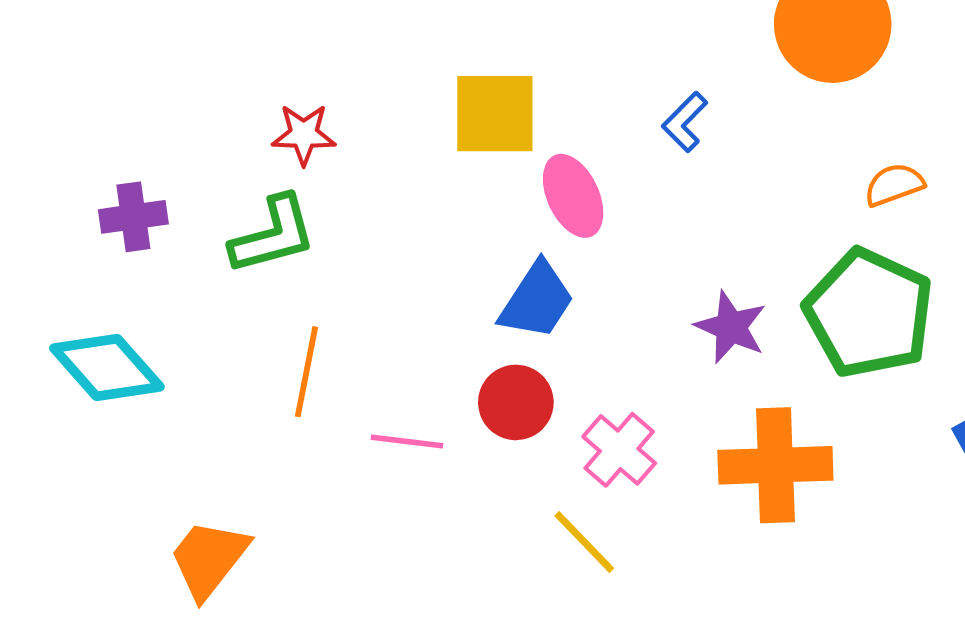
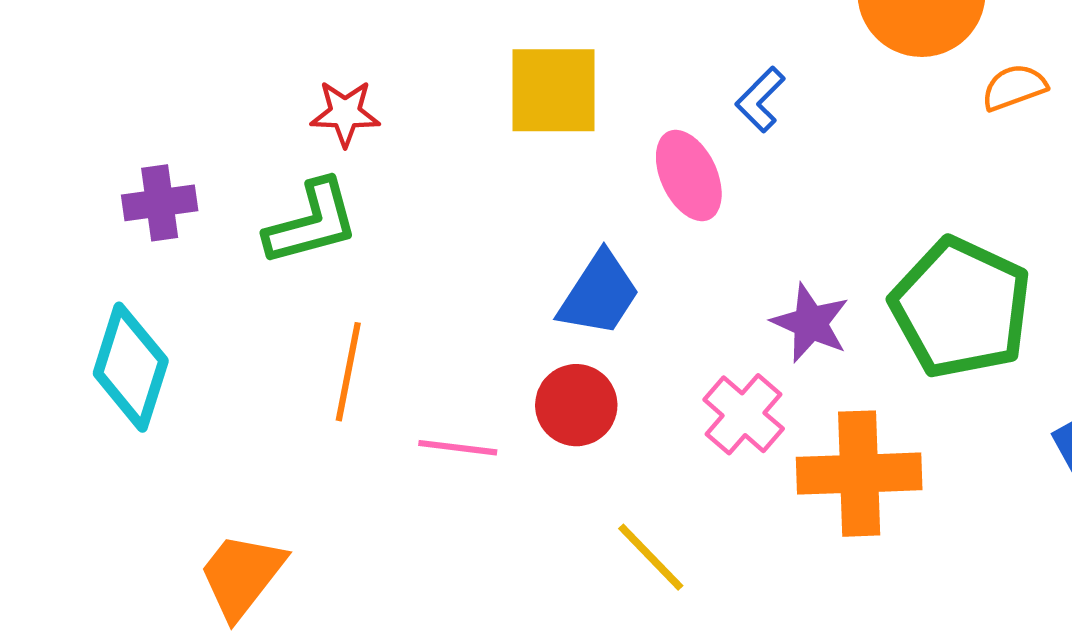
orange semicircle: (894, 185) -> (1014, 87), moved
pink ellipse: (573, 196) -> (689, 176), moved
cyan diamond: (107, 368) -> (131, 367), turned 59
pink cross: (619, 450) -> (744, 414), moved

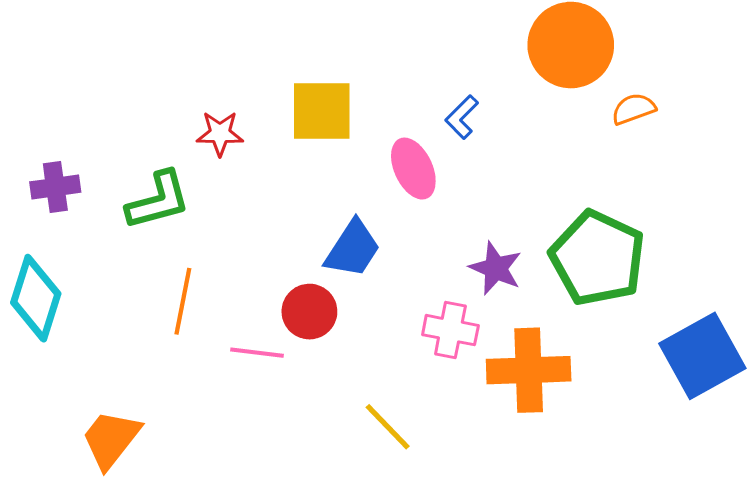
red star: (345, 113) -> (220, 134), moved
red circle: (576, 405) -> (309, 312), moved
pink cross: (744, 414) -> (450, 330), turned -30

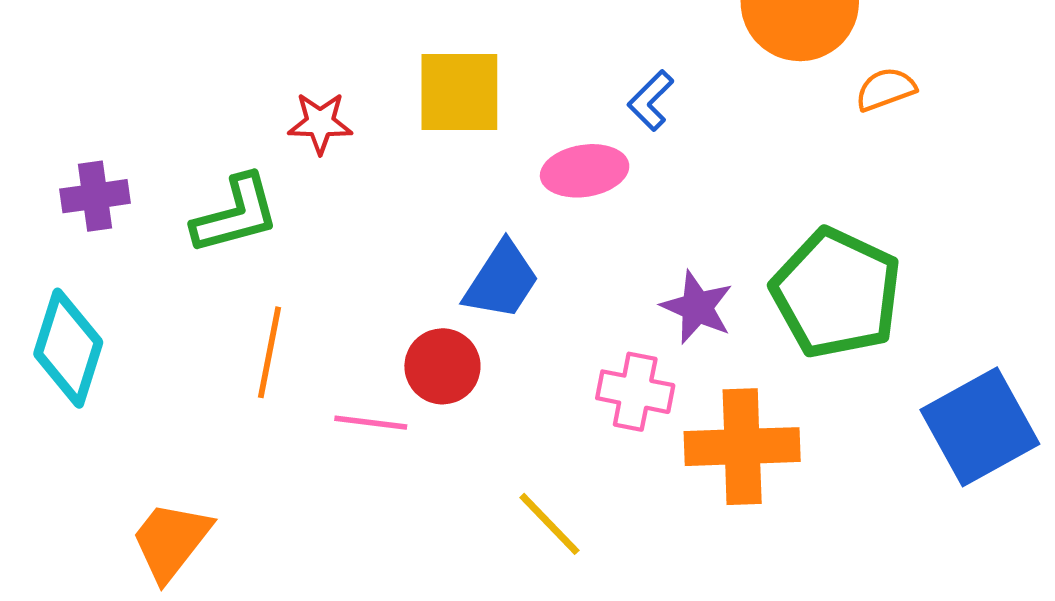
pink ellipse: (413, 169) -> (585, 171), turned -74

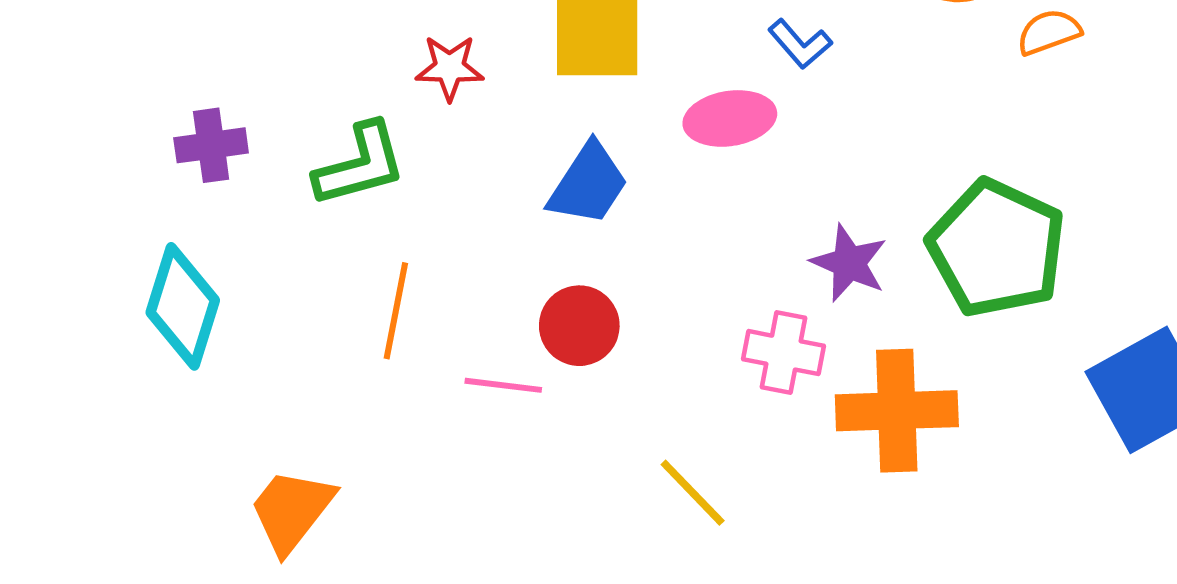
blue L-shape: (651, 100) -> (800, 44), turned -86
blue trapezoid: (502, 281) -> (588, 184), moved

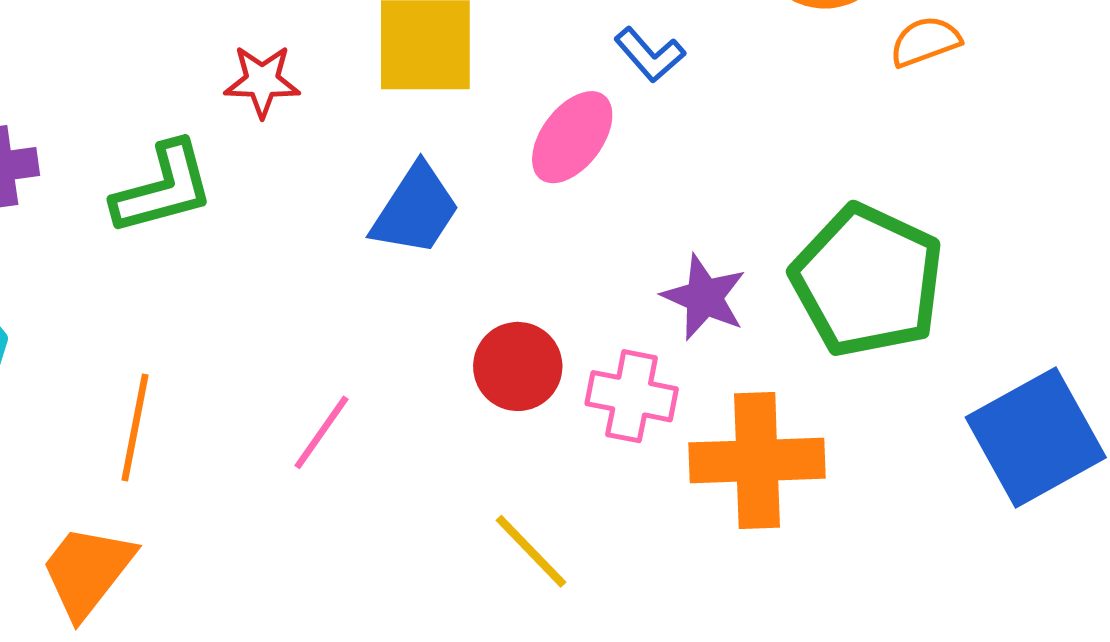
pink ellipse: (730, 118) -> (572, 137), turned -44
orange line: (396, 311) -> (135, 428), moved
red circle: (579, 326) -> (518, 366), moved
pink line: (503, 385) -> (321, 432), turned -62

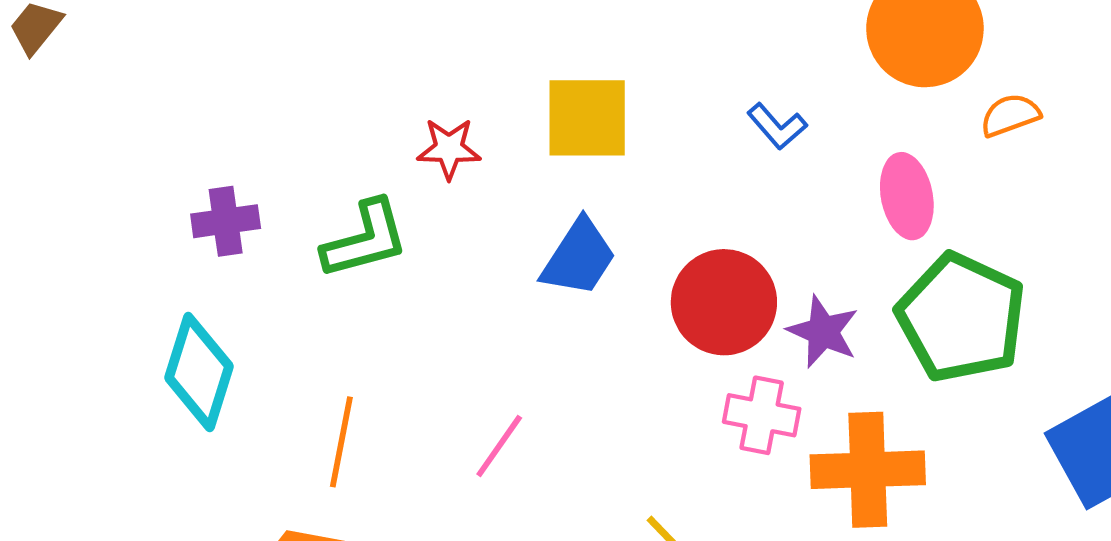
pink ellipse: (572, 137) -> (907, 196), moved, turned -48
red circle: (518, 366) -> (724, 302), moved, size x1.4

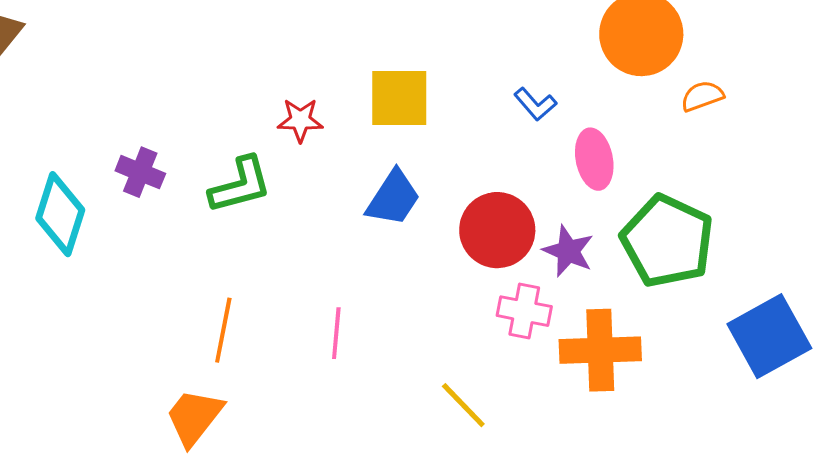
pink ellipse: (907, 196) -> (594, 159), moved
purple cross: (226, 221) -> (140, 172), turned 30
cyan diamond: (199, 372) -> (60, 214), moved
pink line: (499, 446) -> (336, 333), turned -30

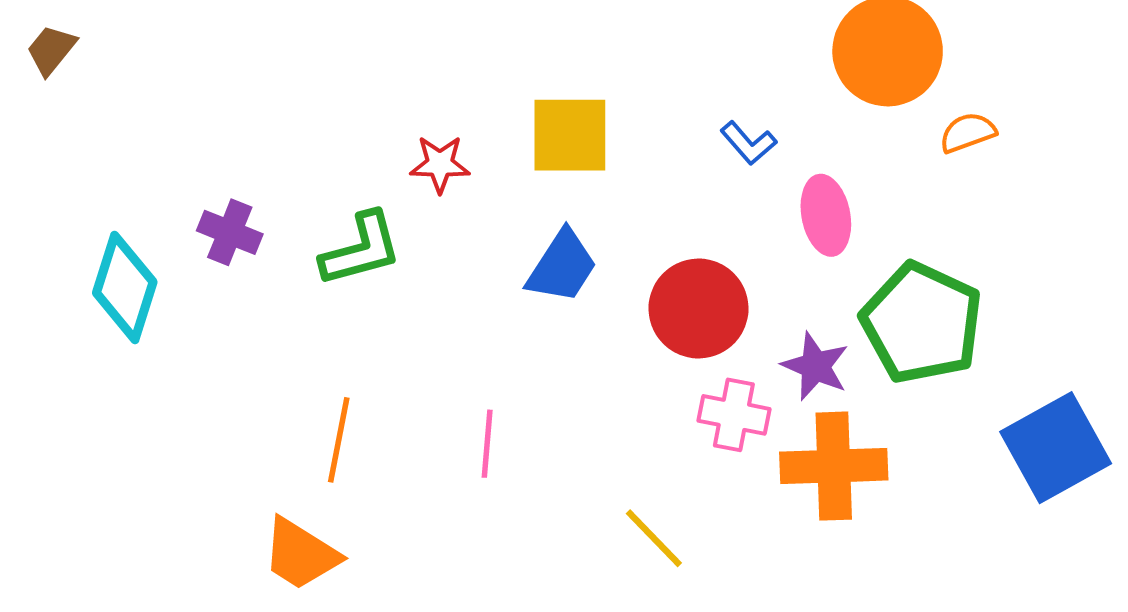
purple star: (568, 251) -> (815, 366), moved
orange trapezoid: (194, 417) -> (301, 554), turned -96

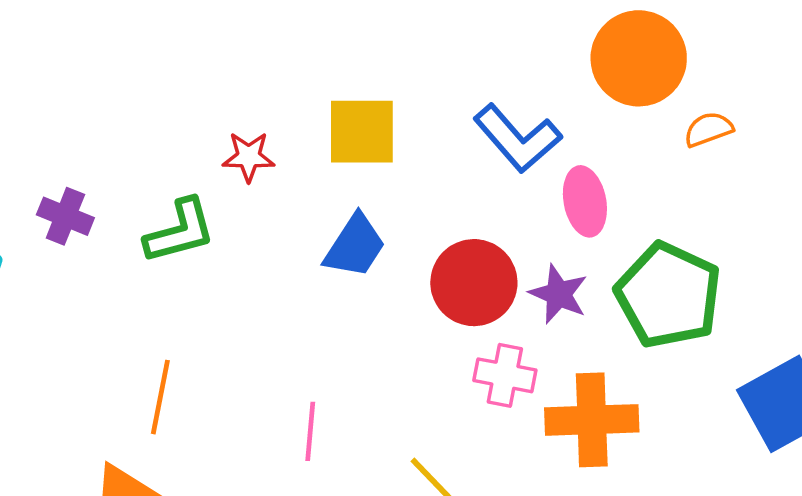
blue L-shape: (748, 143) -> (517, 138), size x1.8
purple star: (815, 366) -> (559, 294), moved
pink line: (487, 444) -> (310, 431), moved

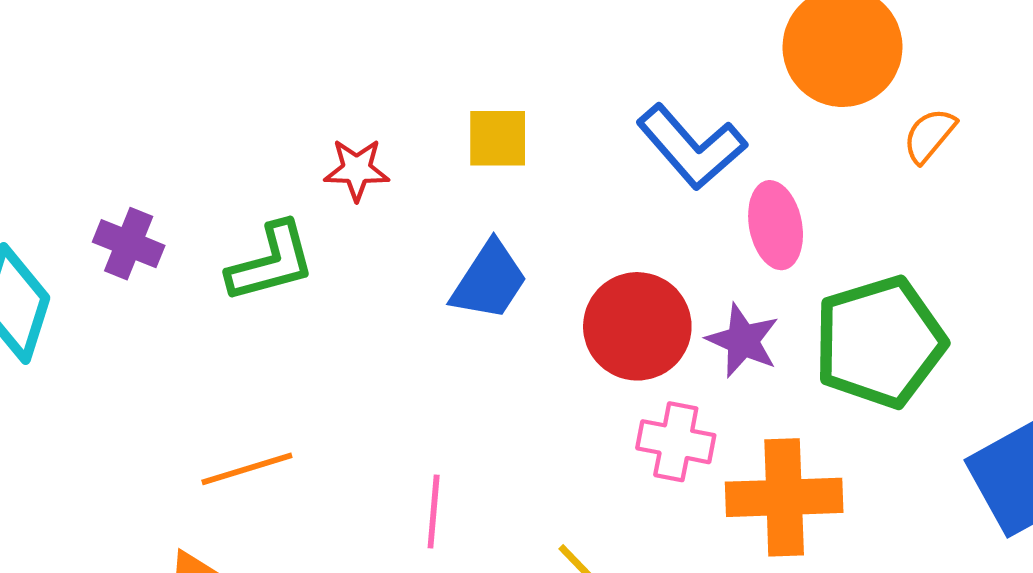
orange semicircle: (708, 129) -> (929, 135), turned -30
yellow square: (362, 132) -> (498, 138), size x0.7
green pentagon: (668, 295) -> (880, 342), turned 30
orange line: (160, 397) -> (247, 469), turned 62

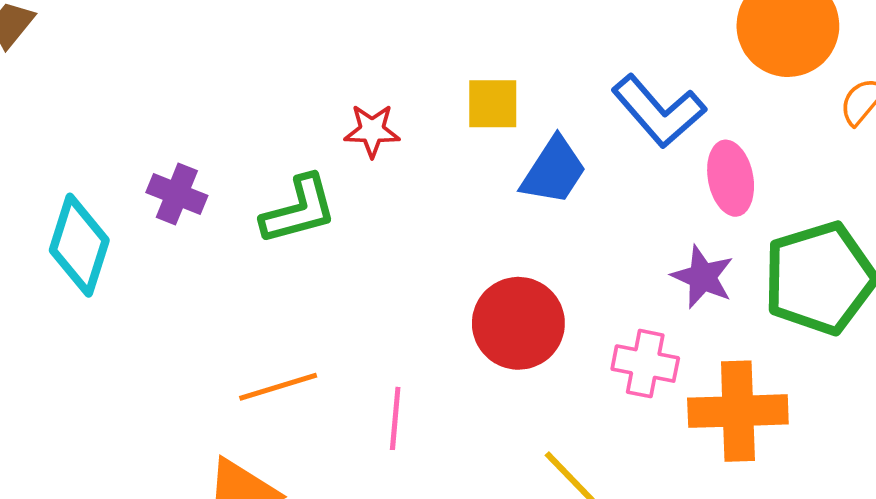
blue trapezoid: (489, 281) -> (554, 171), moved
red circle: (637, 326) -> (518, 323), moved
pink line: (434, 512) -> (395, 418), moved

